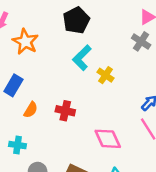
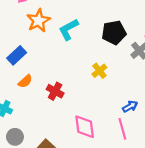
black pentagon: (76, 20) -> (114, 33), moved
cyan L-shape: (82, 58) -> (68, 29), moved

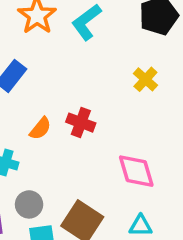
orange semicircle: (25, 81) -> (40, 128), moved

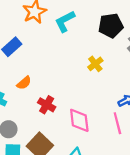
red cross: (81, 123) -> (47, 105), moved

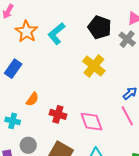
black pentagon: (111, 25) -> (100, 27), turned -30
yellow cross: (95, 64) -> (94, 66), size x1.5

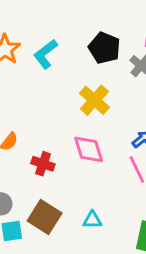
pink diamond: (91, 122) -> (89, 149), moved

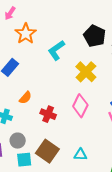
cyan L-shape: (45, 54) -> (56, 50), moved
pink diamond: (89, 149) -> (80, 106), turned 40

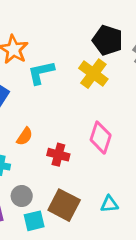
cyan L-shape: (56, 50) -> (41, 73), moved, turned 30
yellow cross: (86, 72) -> (93, 74), moved

